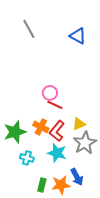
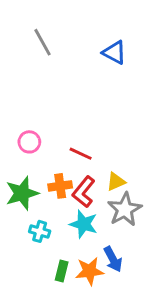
pink circle: (50, 93) -> (29, 142), moved
orange cross: (41, 127) -> (60, 186), turned -35

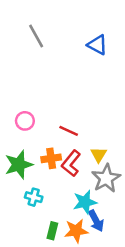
yellow triangle: (116, 182) -> (99, 155), turned -35
cyan star: (84, 224) -> (85, 202), moved, turned -30

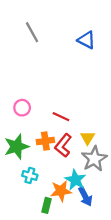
cyan star: (85, 202) -> (75, 180), turned -30
orange star: (76, 231) -> (61, 191), moved

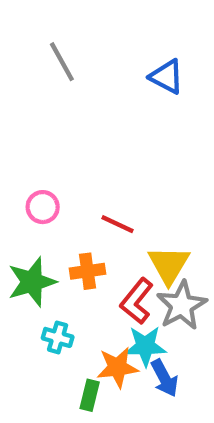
yellow triangle: (88, 138) -> (169, 265), size x1.5
red L-shape: (63, 145) -> (137, 301), moved
cyan star: (75, 180) -> (145, 346), turned -30

